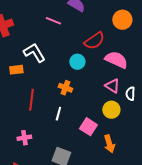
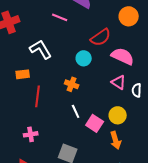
orange rectangle: (16, 70) -> (23, 74), moved
yellow circle: (111, 110) -> (118, 115), moved
white line: (58, 114) -> (76, 111), moved, turned -40

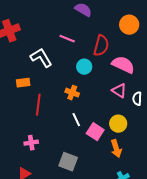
pink line: (60, 17) -> (67, 39), moved
red semicircle: (101, 37) -> (101, 46), turned -40

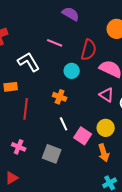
pink cross: (31, 143) -> (19, 147), turned 32
gray square: (68, 162) -> (52, 154), moved

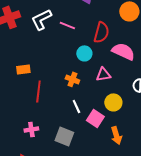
white L-shape: (29, 62) -> (41, 19), moved, turned -85
pink triangle: (107, 95) -> (103, 74), moved, turned -42
yellow circle: (106, 128) -> (113, 102), moved
pink cross: (19, 147) -> (31, 129), turned -32

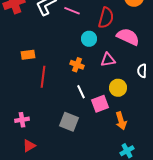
pink square: (95, 118) -> (100, 104), turned 36
pink cross: (31, 129) -> (22, 120), moved

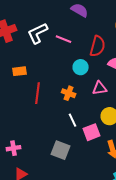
orange rectangle: (28, 55) -> (20, 71), moved
red line: (43, 77) -> (38, 93), moved

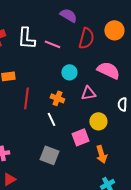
white L-shape: (38, 33) -> (26, 38), turned -60
red semicircle: (98, 46) -> (86, 38), moved
white line: (73, 120) -> (51, 119), moved

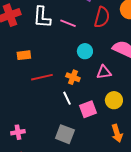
red line: (26, 98) -> (42, 77), turned 70
pink square: (80, 137) -> (88, 109), moved

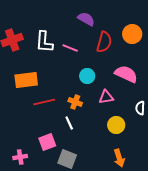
orange rectangle: (24, 55) -> (26, 80), size x1.6
pink square: (88, 109) -> (47, 142), moved

